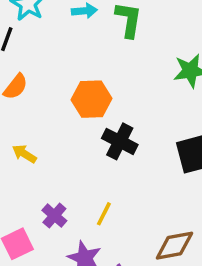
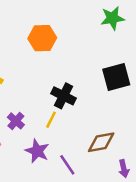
black cross: (120, 141) -> (64, 96), moved

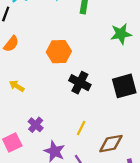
black cross: (64, 96) -> (80, 83), moved
yellow line: (51, 120) -> (81, 128), moved

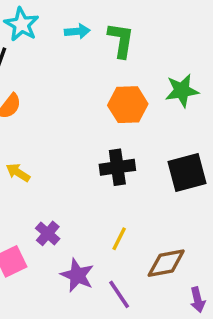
orange hexagon: (59, 52) -> (128, 105), moved
black cross: (80, 83) -> (117, 167), turned -35

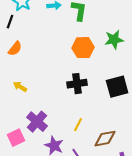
purple cross: (48, 233) -> (37, 122), size x1.5

